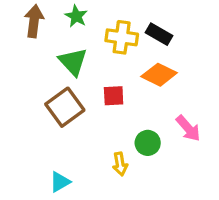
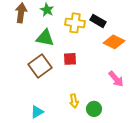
green triangle: (73, 62) -> (45, 38), turned -36
orange diamond: (159, 75) -> (114, 42), moved
green circle: (148, 143) -> (94, 109), moved

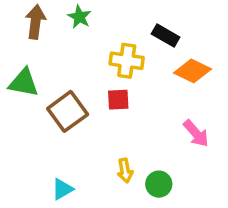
yellow cross: (75, 23) -> (127, 61), moved
green triangle: (45, 38) -> (24, 83), moved

